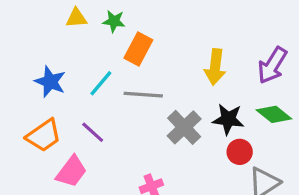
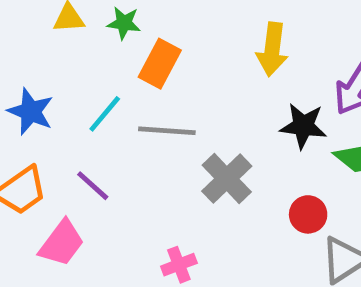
yellow arrow: (215, 67) -> (272, 49), moved
black star: (228, 119) -> (303, 126), moved

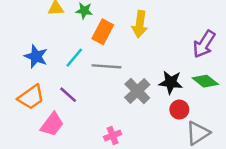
yellow arrow: (272, 49) -> (140, 24), moved
black star: (303, 126) -> (171, 82), moved

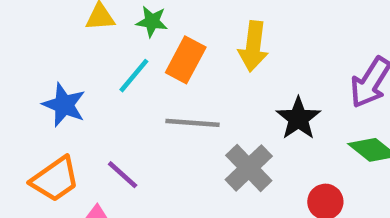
cyan line: (74, 58) -> (134, 76), moved
black star: (171, 82) -> (298, 118), moved, turned 30

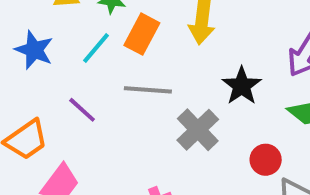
blue star: (64, 105) -> (34, 50), moved
purple line: (123, 175) -> (82, 110), moved

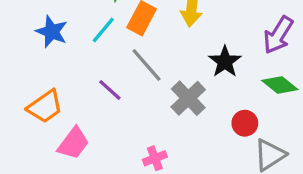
gray line: (148, 90) -> (147, 65), turned 45
purple line: (82, 110) -> (110, 90), moved

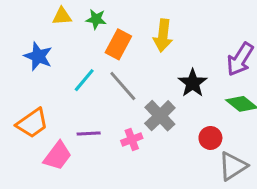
cyan line: (103, 30) -> (84, 80), moved
purple line: (110, 90) -> (89, 134), moved, turned -45
pink cross: (155, 158) -> (132, 139), moved

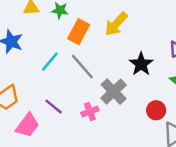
yellow arrow: (163, 36) -> (116, 24), turned 35
purple line: (89, 134) -> (54, 107), turned 42

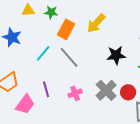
black star: (141, 64) -> (116, 55), turned 30
gray cross: (114, 92) -> (106, 90), moved
purple line: (54, 107) -> (46, 89), turned 35

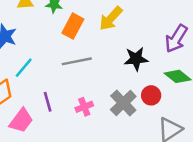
cyan line: (43, 53) -> (24, 68), moved
gray line: (69, 57) -> (77, 61), turned -60
red circle: (128, 92) -> (151, 95), moved

